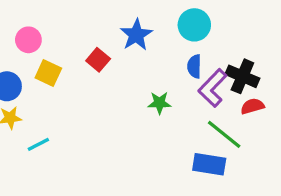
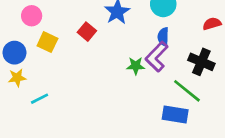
black cross: (242, 76) -> (201, 62), moved
purple L-shape: (213, 88) -> (157, 57), moved
red semicircle: (252, 106) -> (212, 24), moved

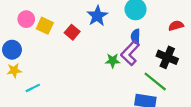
yellow square: (47, 42) -> (45, 26), moved

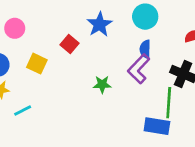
yellow square: (45, 26) -> (37, 64), moved
green star: (113, 61) -> (102, 84), moved
green line: (155, 81) -> (169, 103), turned 55

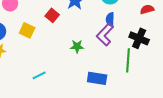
cyan line: (23, 111) -> (39, 75), moved
blue rectangle: (157, 126) -> (97, 78), moved

